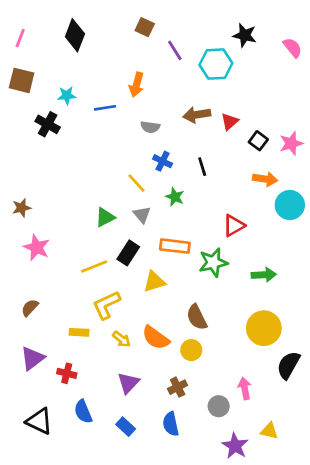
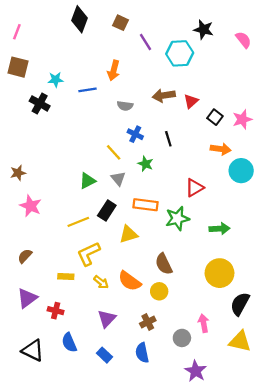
black diamond: (75, 35) -> (79, 19), moved
yellow triangle: (269, 431) -> (240, 341), moved, size x1.5

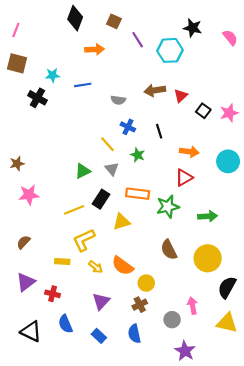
orange arrow: (114, 70) -> (95, 49), moved, turned -108
orange arrow: (221, 149) -> (189, 152), moved
pink star: (31, 206) -> (29, 195), turned -30
brown semicircle: (164, 264) -> (169, 250), moved
yellow circle: (159, 291) -> (146, 283), moved

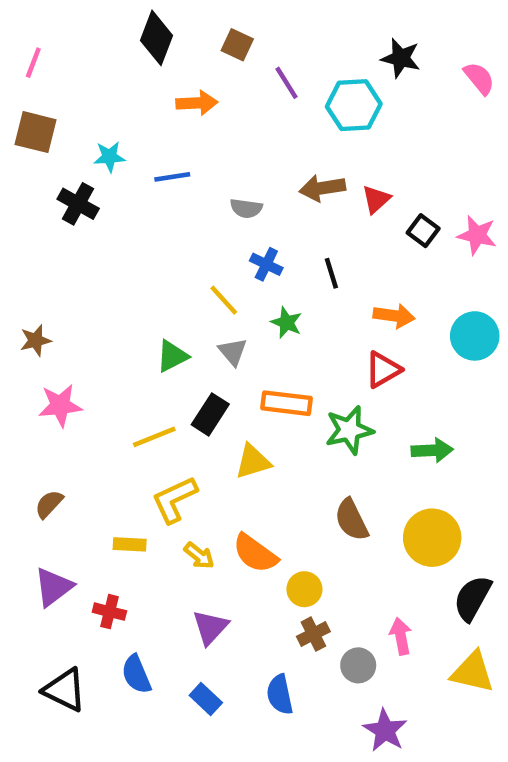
pink star: (229, 113) -> (477, 235), turned 30
brown cross: (140, 305) -> (313, 634), moved

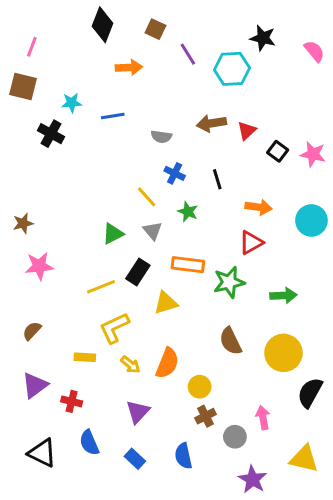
pink line: (33, 63) -> (32, 47), moved
orange semicircle: (255, 553) -> (167, 363), turned -104
yellow triangle: (472, 672) -> (304, 459), moved

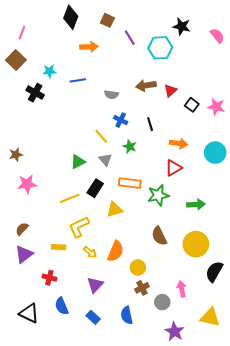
brown square: (23, 87) -> (16, 60), turned 30
purple triangle: (35, 385) -> (24, 254), moved

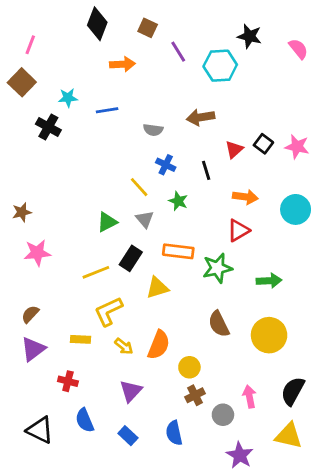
red triangle: (170, 91) -> (234, 149), moved
black semicircle: (214, 272) -> (293, 391), moved

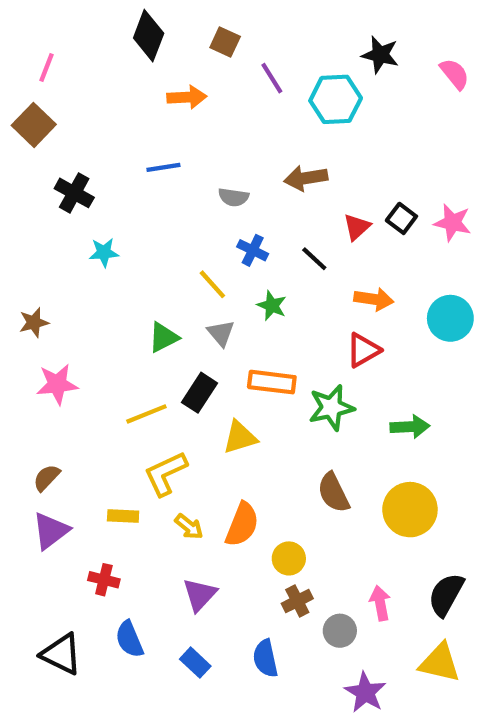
cyan star: (68, 98) -> (104, 252), moved
black line: (206, 170) -> (314, 259), turned -30

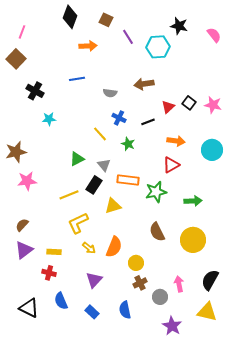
black line: (314, 259) -> (148, 122), turned -64
brown star: (34, 323) -> (16, 152), size x1.5
gray triangle: (221, 333) -> (104, 165), moved
yellow rectangle: (123, 516) -> (54, 252), moved

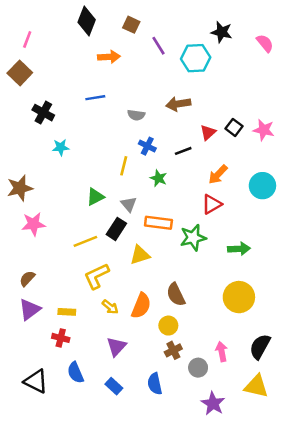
yellow line: (100, 134) -> (124, 166), turned 56
orange arrow: (176, 141) -> (218, 174), turned 126
brown semicircle: (157, 232) -> (176, 295), moved

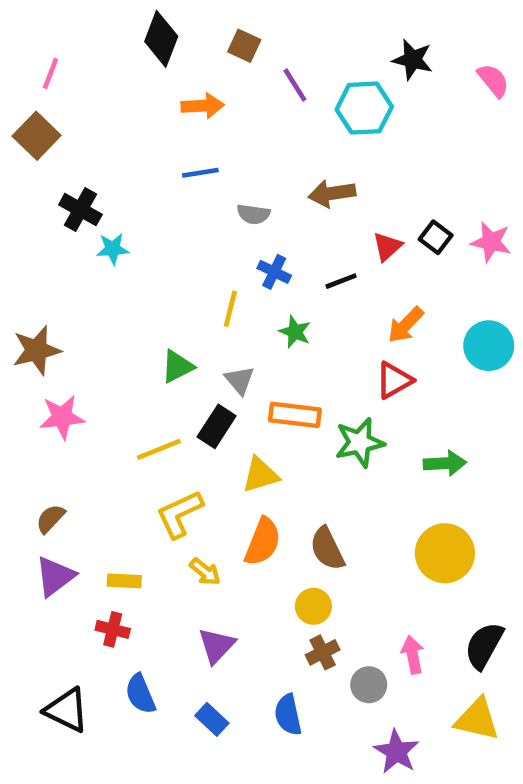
blue line: (95, 98) -> (200, 173), moved
cyan star: (61, 147) -> (113, 249), moved
orange semicircle: (141, 306) -> (263, 542), moved

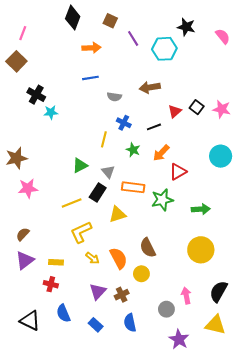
orange arrow: (406, 325) -> (161, 153), moved
orange semicircle: (263, 542) -> (119, 258), moved, turned -50
brown cross: (323, 652) -> (122, 295), moved

